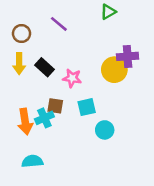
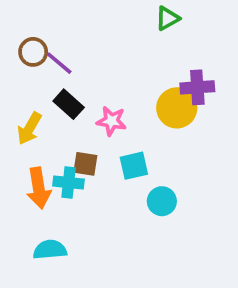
purple line: (59, 24) -> (59, 63), moved
yellow arrow: (19, 64) -> (29, 128), moved, turned 30
cyan cross: (44, 118) -> (69, 183), turned 30

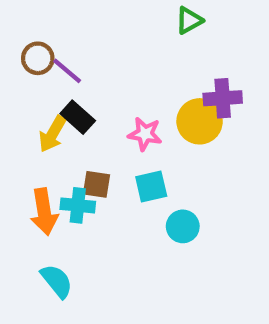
pink star: (111, 121) -> (145, 134), moved
yellow arrow: (29, 128) -> (52, 134), moved
cyan semicircle: (50, 250) -> (57, 281), turned 56

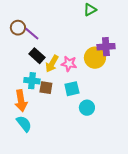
yellow arrow: (52, 134) -> (52, 64), moved
cyan cross: (78, 205) -> (32, 81), moved
cyan semicircle: (57, 281) -> (24, 124), moved

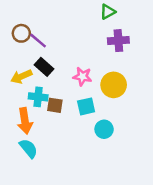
purple cross: (106, 47) -> (118, 41), moved
yellow circle: (95, 58) -> (114, 85), moved
yellow arrow: (52, 64) -> (21, 76), moved, turned 36

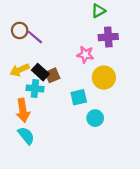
black rectangle: (44, 67) -> (40, 72), moved
pink star: (82, 76) -> (85, 55), moved
brown square: (55, 105) -> (52, 75), moved, turned -32

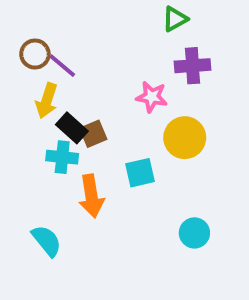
yellow arrow: (20, 70) -> (47, 101), moved, turned -48
orange arrow: (23, 110) -> (91, 196), moved
cyan circle: (95, 118) -> (194, 233), moved

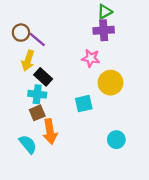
purple cross: (192, 66) -> (104, 30), moved
brown square: (93, 134) -> (37, 113), moved
orange arrow: (91, 196) -> (50, 131), moved

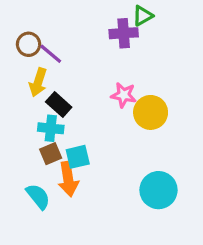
purple cross: (104, 30) -> (124, 33), moved
pink star: (91, 58) -> (124, 95), moved
cyan square: (84, 104) -> (78, 157), moved
cyan circle: (116, 140) -> (158, 190), size x1.5

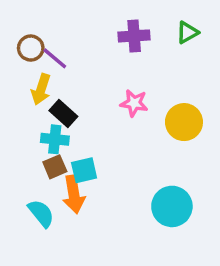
green triangle: (143, 16) -> (187, 33), moved
yellow circle: (151, 112) -> (184, 122), moved

